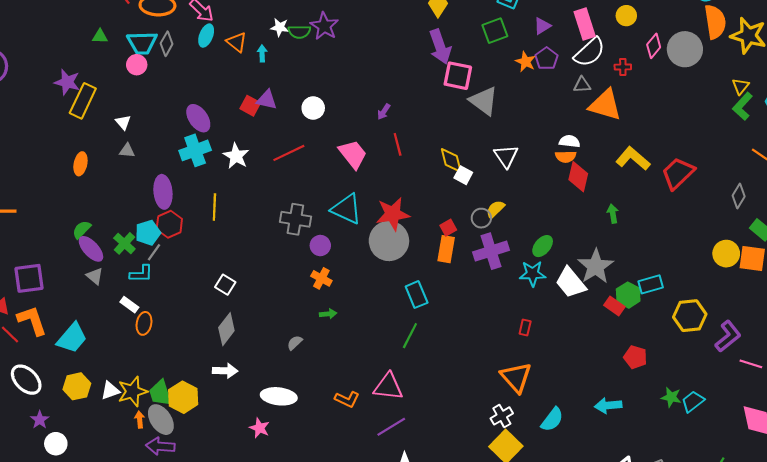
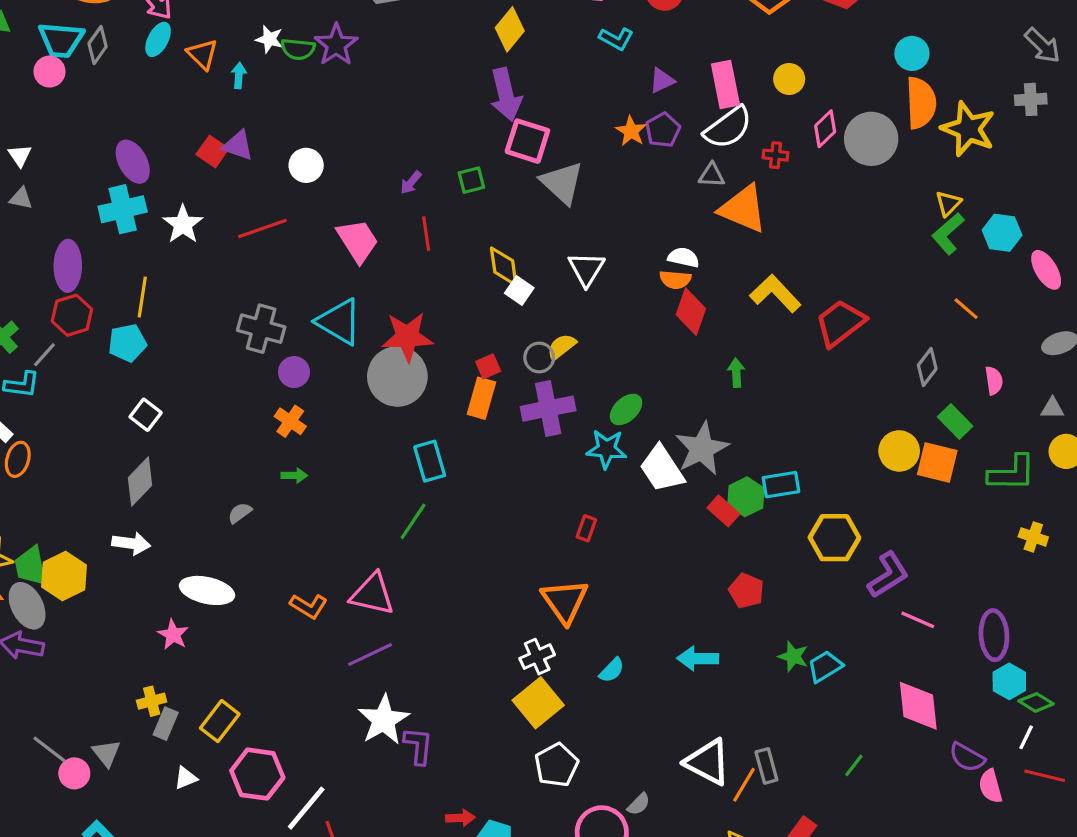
green square: (495, 31) -> (471, 180), moved, size x0.7
cyan pentagon: (148, 233) -> (127, 343), moved
cyan semicircle: (552, 419) -> (612, 670), size x0.7

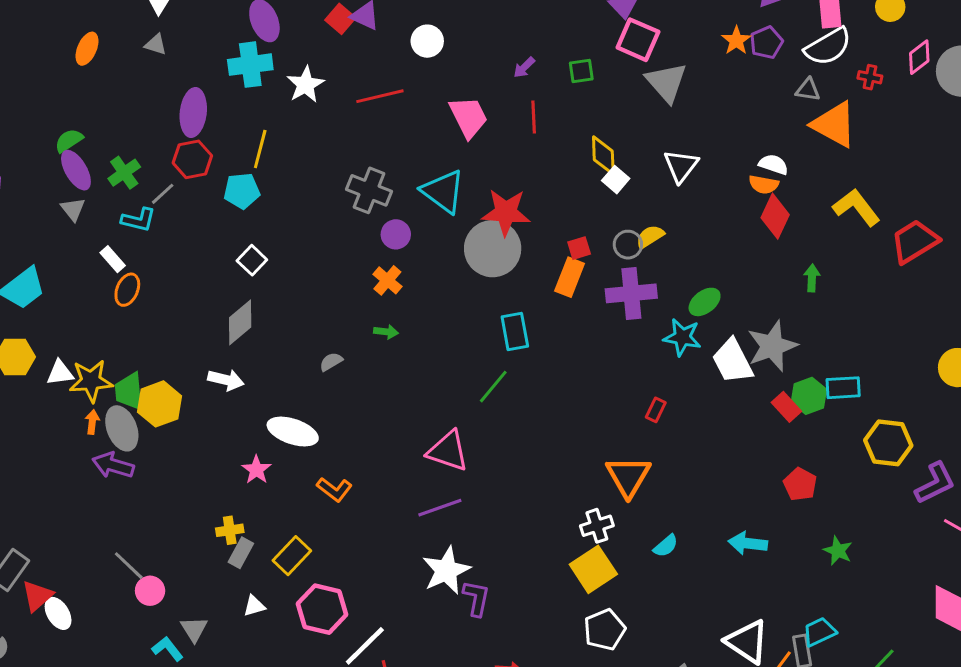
orange L-shape: (309, 606) -> (334, 489), moved
cyan trapezoid: (825, 666) -> (819, 632), moved
gray triangle: (106, 753) -> (194, 629), moved

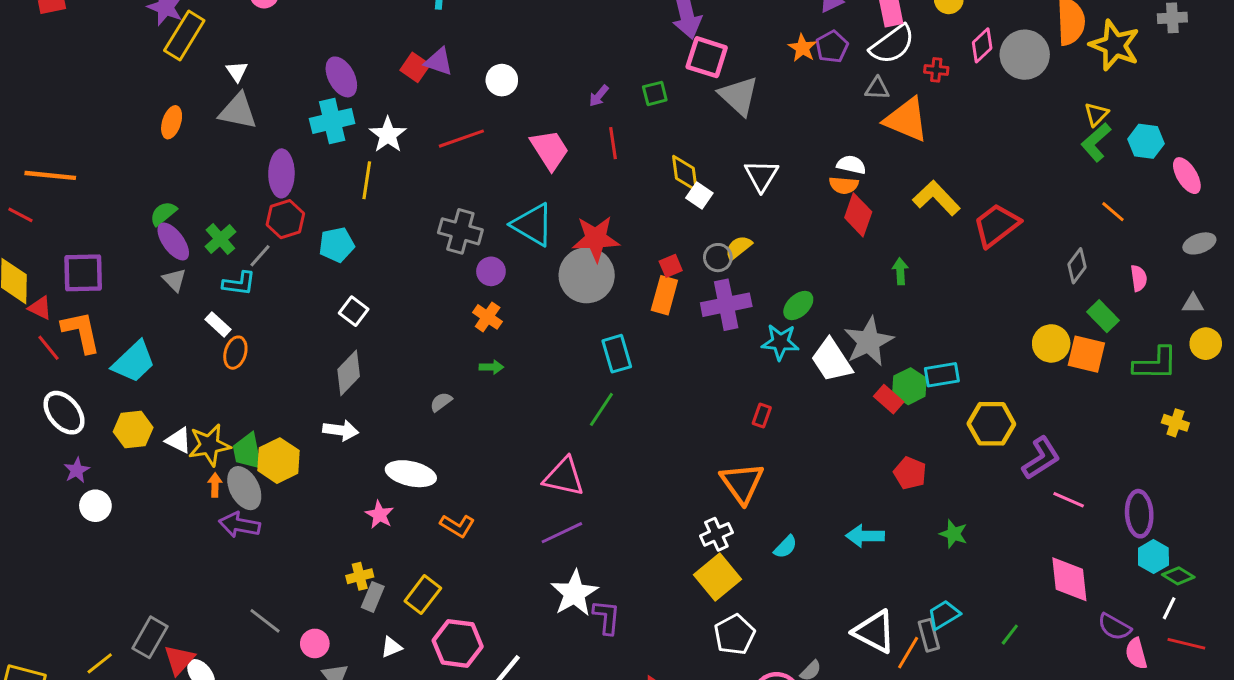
gray triangle: (156, 44) -> (238, 111), size x1.8
yellow line: (260, 149) -> (367, 180), moved
white triangle: (60, 373) -> (179, 440), turned 40
pink circle: (150, 591) -> (315, 643), moved

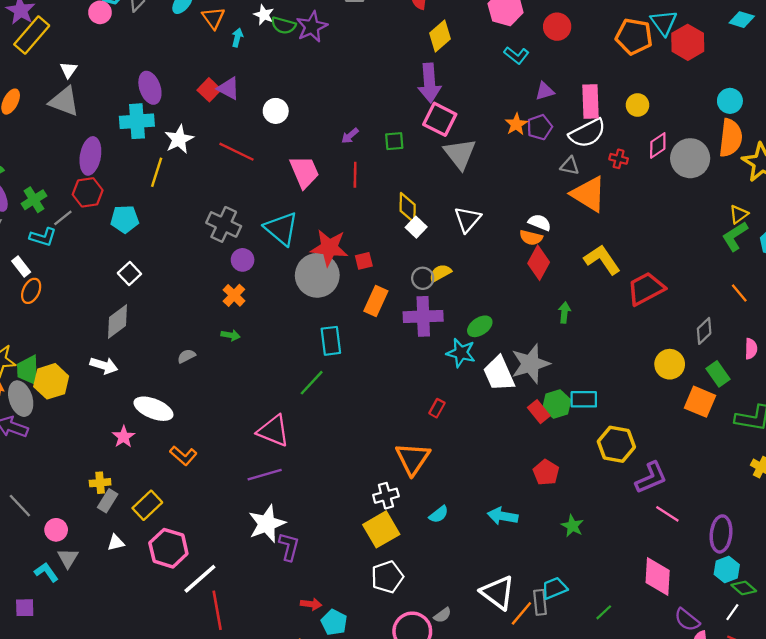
red line: (461, 139) -> (236, 152), turned 36
red square: (671, 266) -> (364, 261), moved
yellow circle: (1051, 343) -> (670, 364), moved

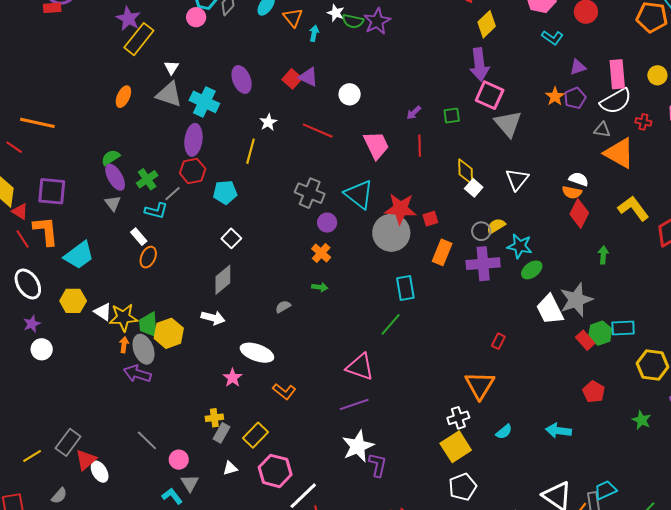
cyan cross: (137, 121) -> (204, 102), moved, turned 32
white star: (179, 139) -> (268, 122), size x0.7
cyan star: (461, 353) -> (520, 246), moved
green star: (572, 526) -> (642, 420), moved

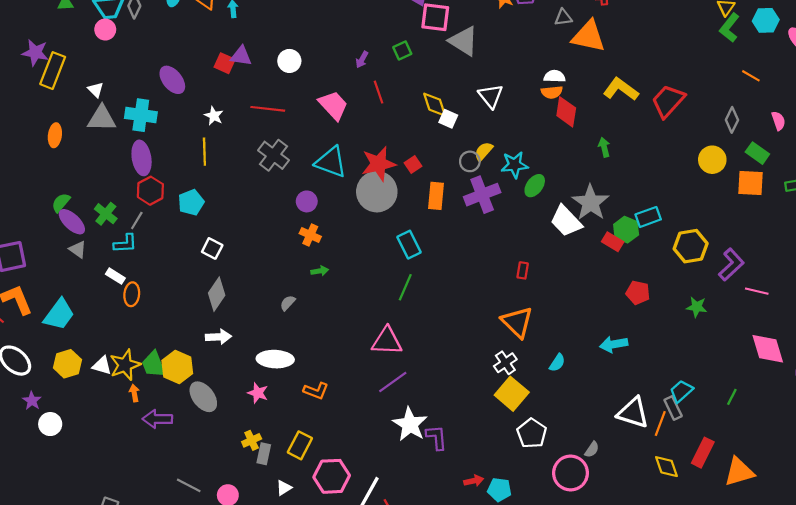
gray cross: (310, 193) -> (273, 155), moved, turned 32
gray ellipse: (143, 349) -> (203, 397), moved

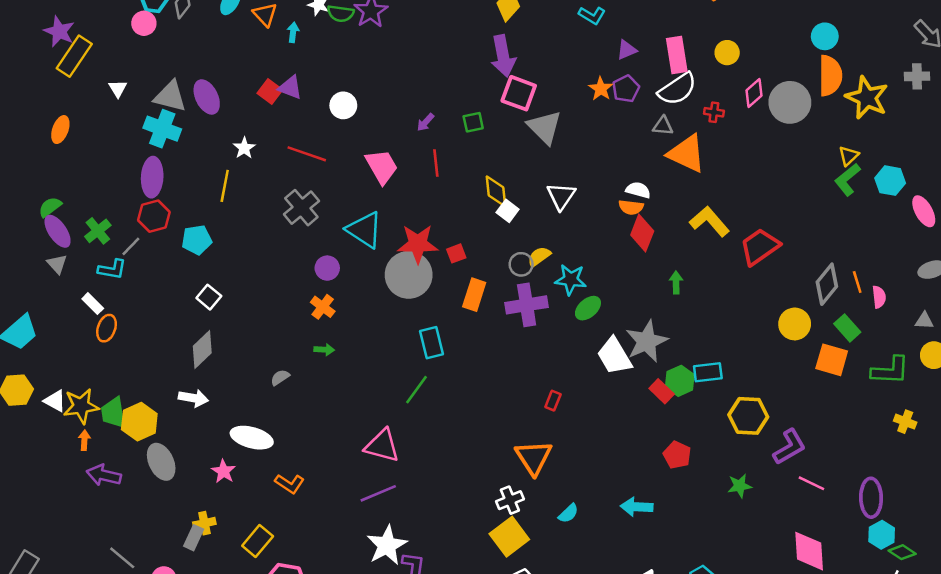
orange line: (751, 76) -> (857, 282), moved, turned 30
gray triangle: (102, 118) -> (170, 96), moved
gray diamond: (732, 120) -> (827, 284), size x1.4
green star: (697, 307) -> (740, 486), turned -30
gray rectangle: (264, 454) -> (194, 538), moved

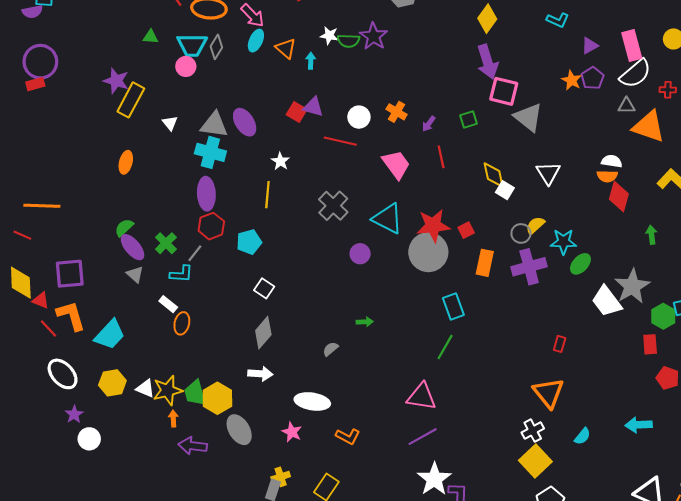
red line: (307, 154) -> (340, 141), moved
orange cross: (323, 307) -> (397, 112), moved
red rectangle: (662, 391) -> (650, 344), moved, turned 48

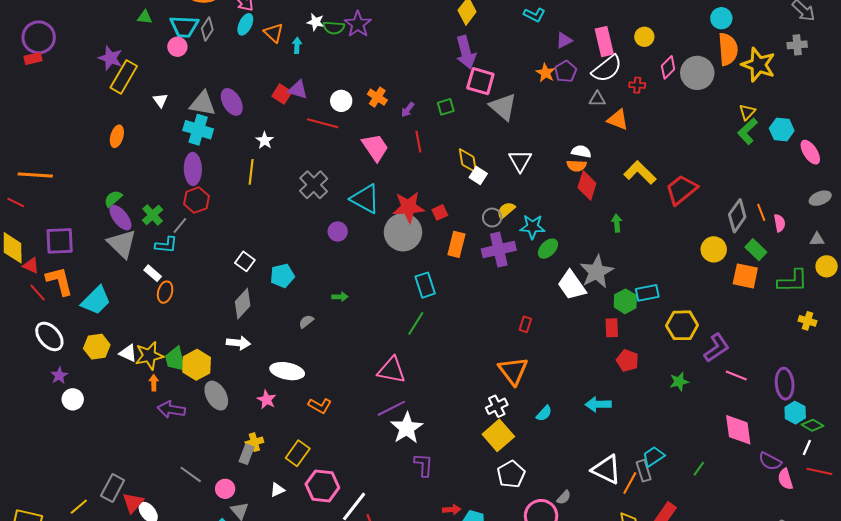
orange triangle: (649, 127) -> (618, 120), size x0.7
cyan pentagon: (249, 242) -> (282, 276), moved
gray triangle: (135, 274) -> (122, 244), size x1.8
white star: (434, 479) -> (407, 428), moved

